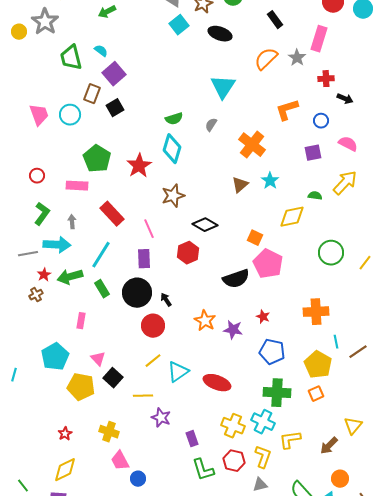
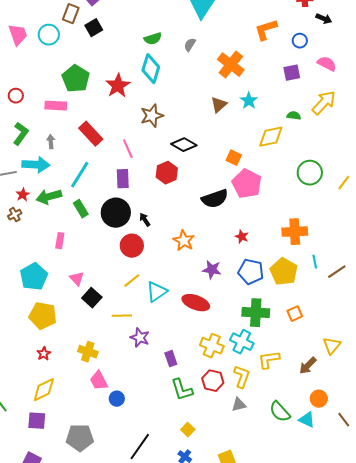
purple star: (233, 330) -> (212, 270), moved
yellow pentagon: (318, 365) -> (284, 272), moved
yellow pentagon: (81, 387) -> (43, 316), moved

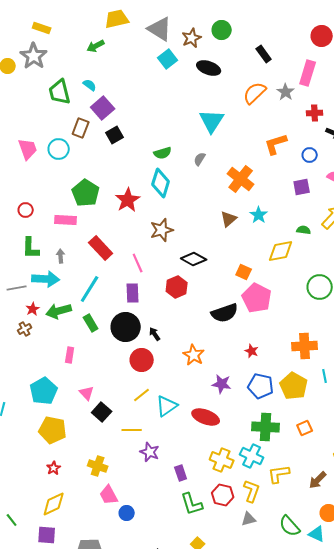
black square: (94, 28) -> (115, 135), moved
green L-shape: (21, 134) -> (31, 248), turned 145

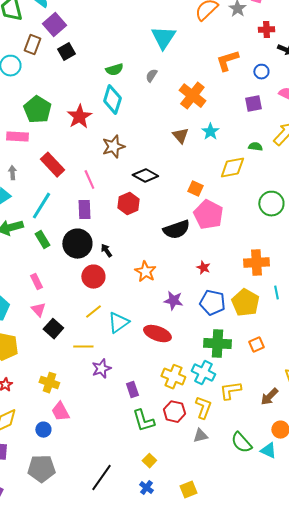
brown triangle: (229, 219) -> (180, 136), turned -30
pink rectangle: (70, 355) -> (36, 282), moved, turned -35
purple star: (150, 452) -> (101, 369), turned 30
blue circle: (127, 513) -> (43, 430), moved

